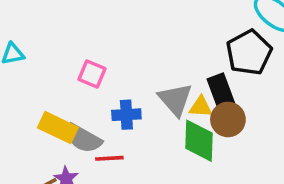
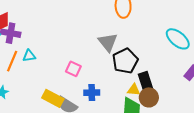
black pentagon: (249, 53) -> (125, 61), moved
gray triangle: (175, 99) -> (108, 42), moved

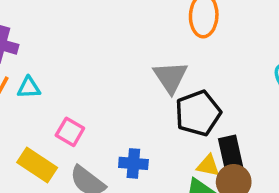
pink square: (73, 69) -> (70, 132), moved
yellow rectangle: (53, 98) -> (37, 165), moved

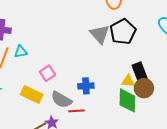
black pentagon: (198, 113) -> (123, 32), moved
pink square: (70, 132) -> (48, 73), turned 35

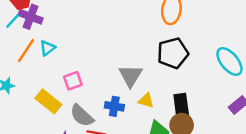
gray triangle: (100, 34) -> (131, 76), moved
cyan triangle: (21, 52) -> (48, 48), turned -40
yellow triangle: (128, 81) -> (146, 101), moved

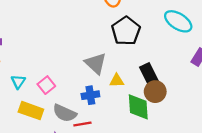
cyan triangle: (48, 48) -> (18, 82), moved

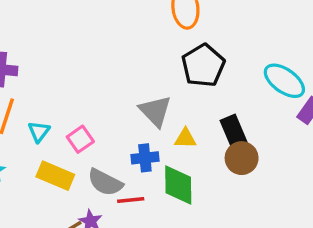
cyan ellipse: (178, 21) -> (284, 81), moved
green diamond: (138, 107) -> (178, 185), moved

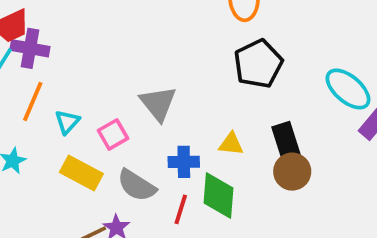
gray triangle: (155, 111) -> (158, 103), moved
red line: (131, 200) -> (181, 209), moved, turned -72

